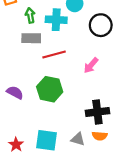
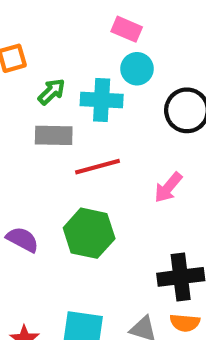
green arrow: (30, 15) -> (52, 92), turned 56

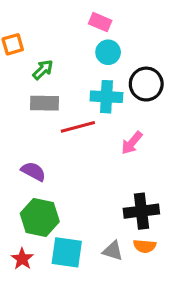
cyan cross: (102, 100) -> (106, 97), moved
green hexagon: (89, 233) -> (40, 217), moved
purple semicircle: (22, 239) -> (33, 171), moved

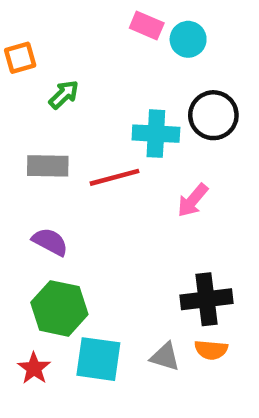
cyan circle: (108, 52) -> (188, 39), moved
gray rectangle: (45, 103) -> (48, 166), moved

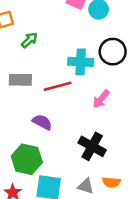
purple semicircle: (50, 242) -> (42, 122), moved
black cross: (206, 299) -> (92, 146), moved, turned 36

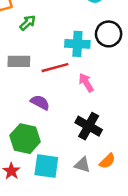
pink arrow: (101, 99) -> (86, 83), moved, turned 108
orange semicircle: (111, 182) -> (107, 161), turned -49

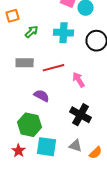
cyan cross: (77, 44) -> (64, 33), moved
orange semicircle: (107, 161) -> (96, 153), moved

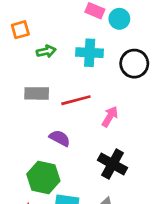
green arrow: (32, 32) -> (46, 51), turned 32
pink arrow: (79, 80) -> (110, 116), turned 63

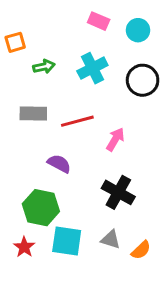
cyan circle: (119, 19) -> (138, 30), moved
cyan cross: (90, 53) -> (92, 68), turned -30

